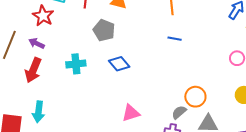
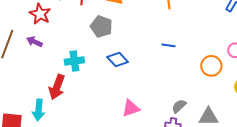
blue line: (175, 39) -> (168, 45), moved
red arrow: (33, 70) -> (57, 87), moved
orange circle: (195, 97) -> (211, 66), moved

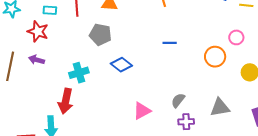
gray semicircle: (179, 106) -> (178, 100), moved

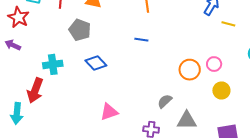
pink circle: (236, 37) -> (214, 64), moved
blue line: (170, 43) -> (141, 40), moved
gray semicircle: (178, 100) -> (165, 101), moved

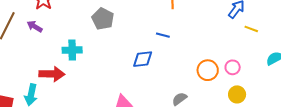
blue diamond: (96, 63) -> (143, 59), moved, turned -60
red arrow: (35, 90) -> (52, 74), turned -115

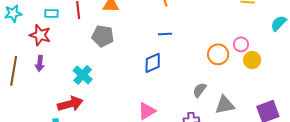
purple arrow: (35, 26) -> (40, 63), turned -98
cyan cross: (72, 50) -> (83, 75), turned -30
yellow circle: (237, 94) -> (252, 60), moved

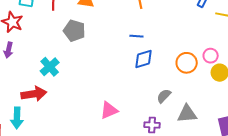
blue diamond: (153, 63) -> (144, 59), moved

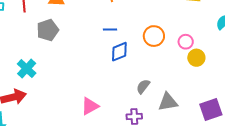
gray pentagon: (74, 31) -> (48, 30), turned -30
orange circle: (187, 63) -> (154, 36), moved

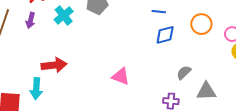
cyan cross: (27, 69) -> (64, 15), moved
pink triangle: (90, 106) -> (121, 76), moved, turned 42

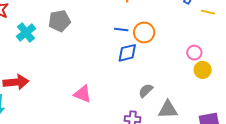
orange circle: (201, 24) -> (144, 32), moved

